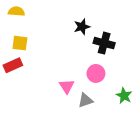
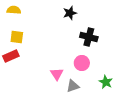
black star: (82, 27) -> (70, 13), moved

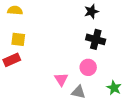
black star: (70, 13) -> (91, 11), moved
gray triangle: (73, 86) -> (78, 92), turned 32

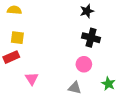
pink triangle: (61, 79) -> (32, 79), moved

